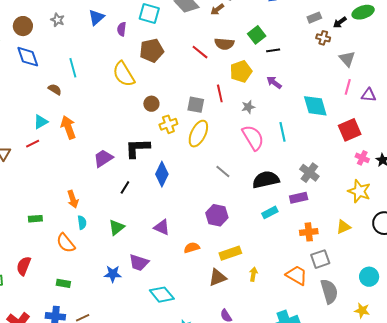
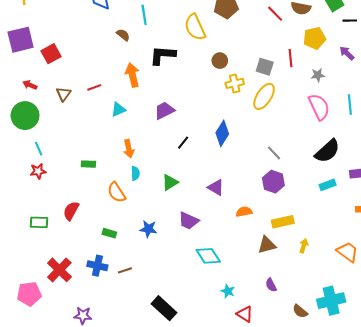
cyan triangle: (41, 122) -> (118, 109), moved
black L-shape: (137, 148) -> (163, 55), moved
gray line: (223, 172) -> (274, 153), moved
black semicircle: (266, 180) -> (327, 151), turned 144
blue star: (113, 274) -> (148, 229), moved

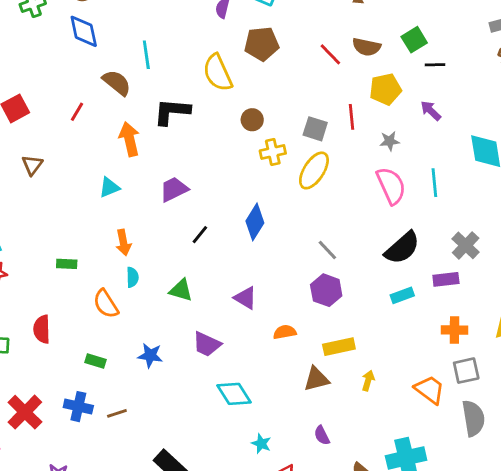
brown semicircle: (123, 35) -> (117, 83), size x1.5
red line: (94, 87) -> (77, 112), moved, turned -40
green triangle: (170, 182) -> (181, 290), turned 48
red semicircle: (71, 211) -> (42, 329), turned -30

